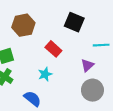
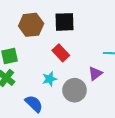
black square: (74, 22) -> (65, 22), moved, turned -30
gray circle: (92, 90) -> (75, 90), moved

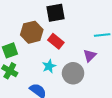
brown hexagon: (31, 25) -> (32, 32), moved

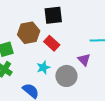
purple triangle: (90, 56) -> (84, 60), turned -32

